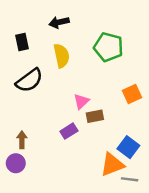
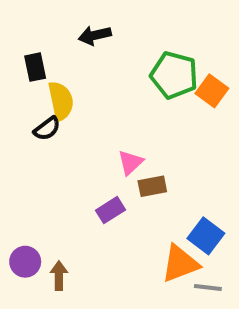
yellow semicircle: (62, 56) -> (61, 101), moved
black semicircle: (29, 80) -> (47, 129), size x0.6
orange square: (132, 94) -> (212, 91), moved, turned -30
brown arrow: (22, 140) -> (59, 276), moved

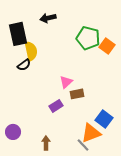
black rectangle: (35, 67) -> (18, 34), size x1.6
brown arrow: (59, 276) -> (46, 143), moved
gray line: (208, 288) -> (83, 145), moved, turned 40

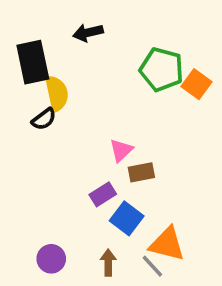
blue square: (104, 119) -> (127, 218), moved
purple circle: (13, 132) -> (51, 259), moved
orange triangle: (91, 133) -> (167, 244), turned 35
brown arrow: (46, 143) -> (108, 262), moved

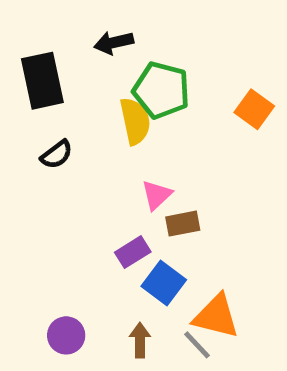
green pentagon: (162, 69) -> (161, 90), moved
yellow semicircle: (57, 93) -> (135, 121), moved

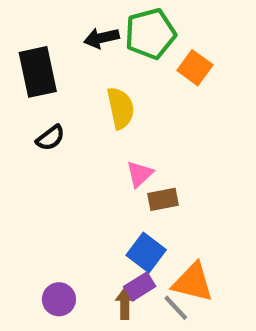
green pentagon: (161, 90) -> (150, 34), moved, turned -30
orange square: (254, 109) -> (195, 68), moved
purple rectangle: (133, 252) -> (140, 287), moved

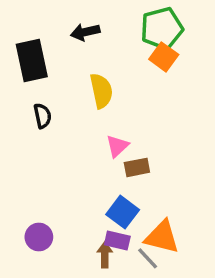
green pentagon: (150, 34) -> (162, 28), moved
black semicircle: (50, 138) -> (42, 116), turned -65
purple rectangle: (140, 287) -> (117, 241), turned 45
purple circle: (59, 299) -> (39, 237), moved

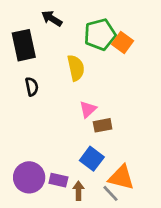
green pentagon: (162, 28) -> (100, 35), moved
black arrow: (85, 32) -> (52, 18), moved, turned 45
purple circle: (39, 237) -> (29, 177), size x1.5
purple rectangle: (117, 241) -> (58, 180), moved

